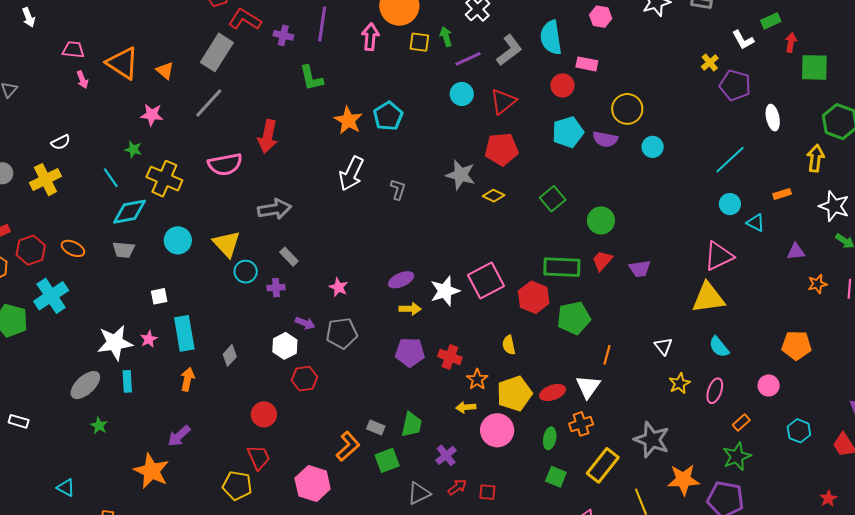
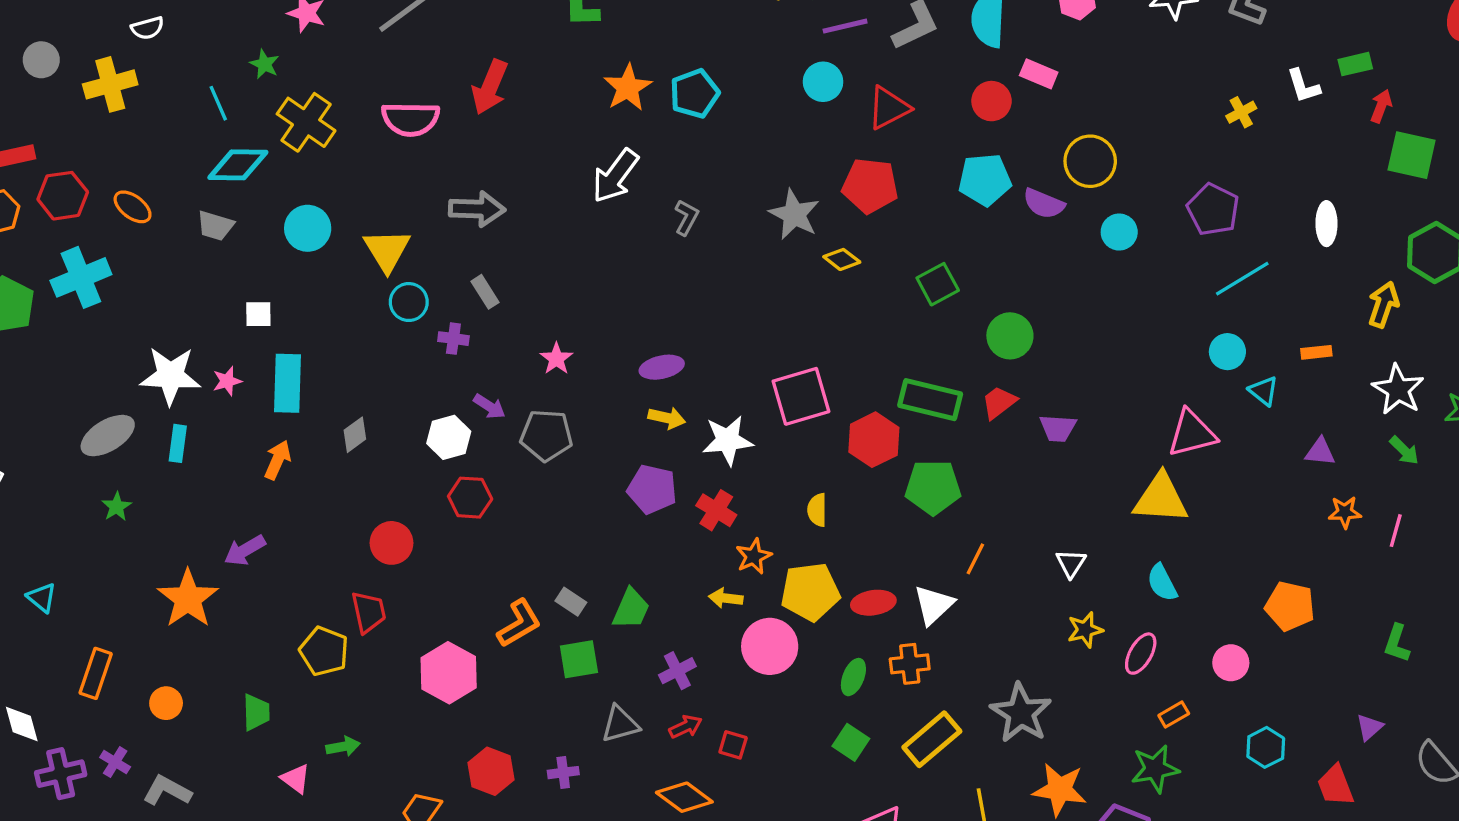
purple pentagon: (735, 85) -> (1213, 210), moved
white star: (445, 291) -> (728, 440), moved

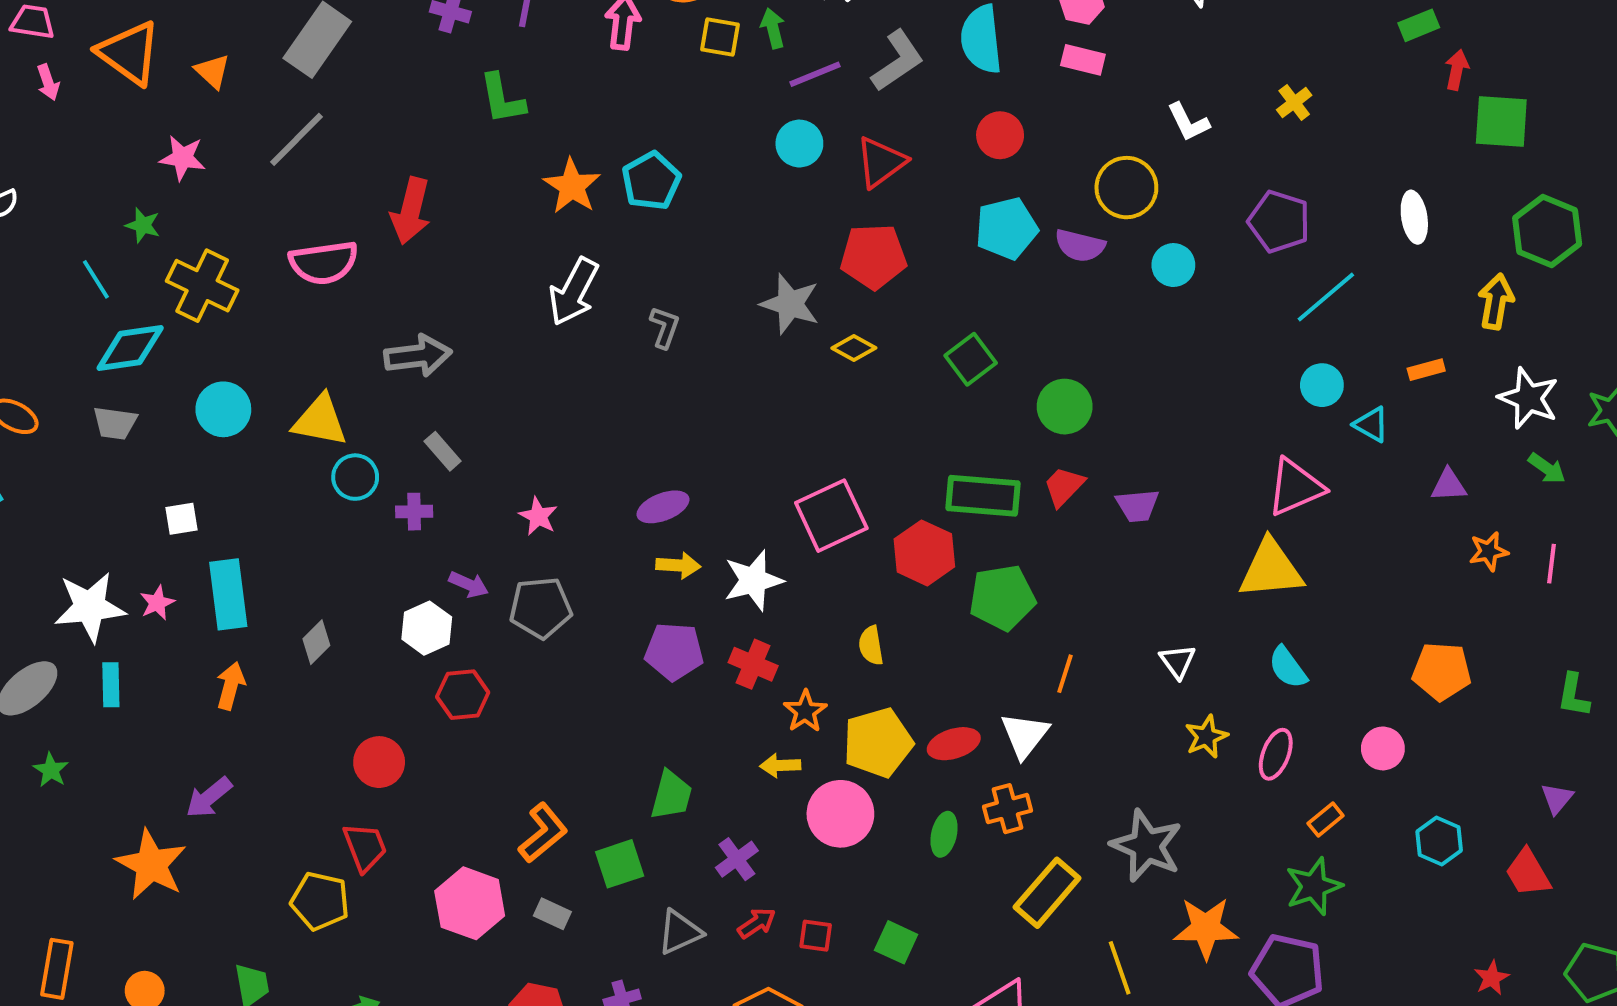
pink rectangle: (1039, 74) -> (1083, 60), moved
white L-shape: (1303, 86) -> (1188, 122), moved
yellow triangle: (387, 250) -> (320, 420), turned -39
gray rectangle: (571, 602) -> (552, 914), moved
green square: (851, 742) -> (896, 942), moved

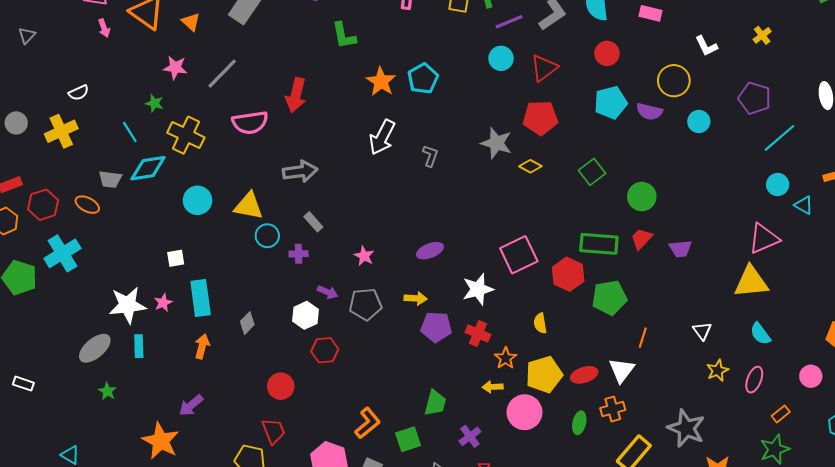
gray line: (297, 139) -> (222, 74), moved
gray trapezoid: (115, 423) -> (110, 179), moved
yellow arrow: (678, 565) -> (416, 298), moved

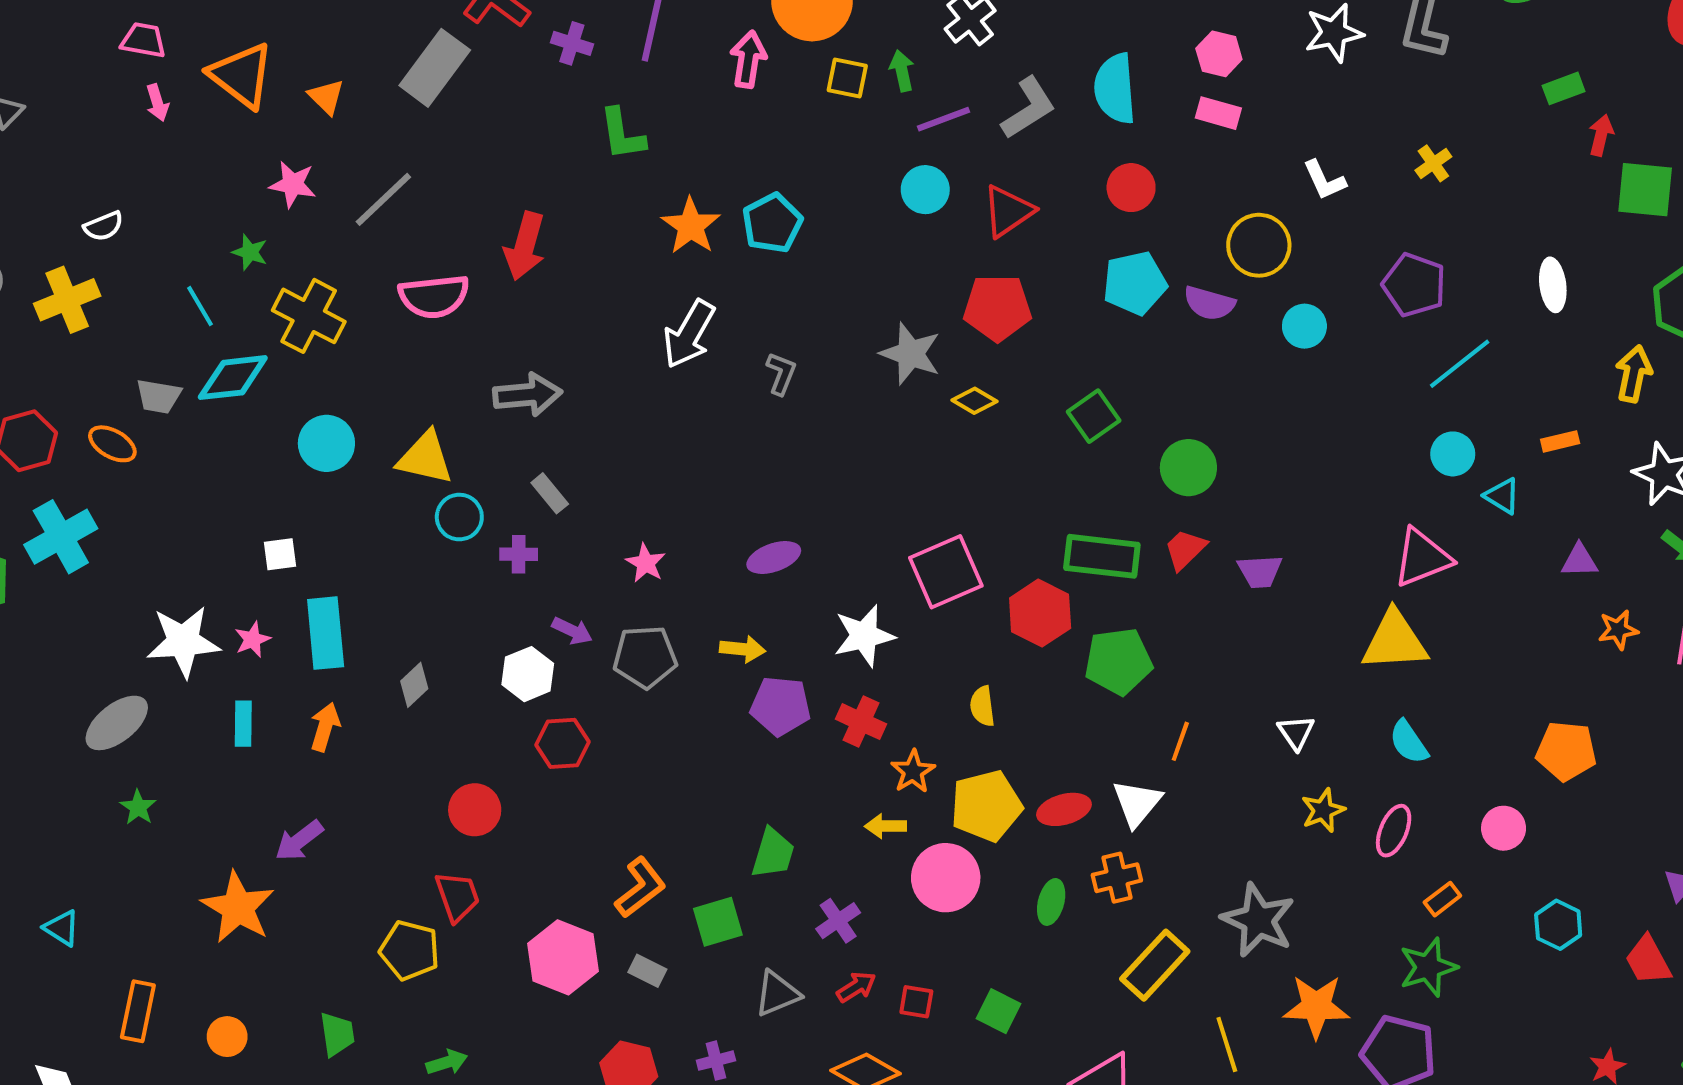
cyan rectangle: (139, 346) -> (243, 724), moved

